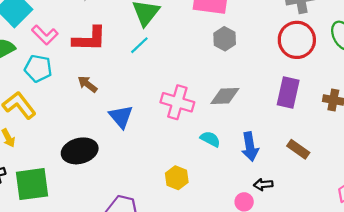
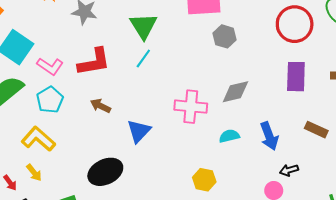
cyan pentagon: (38, 68) -> (50, 100), turned -30
blue triangle: (121, 117) -> (139, 131), turned 35
cyan semicircle: (210, 139) -> (229, 136), turned -30

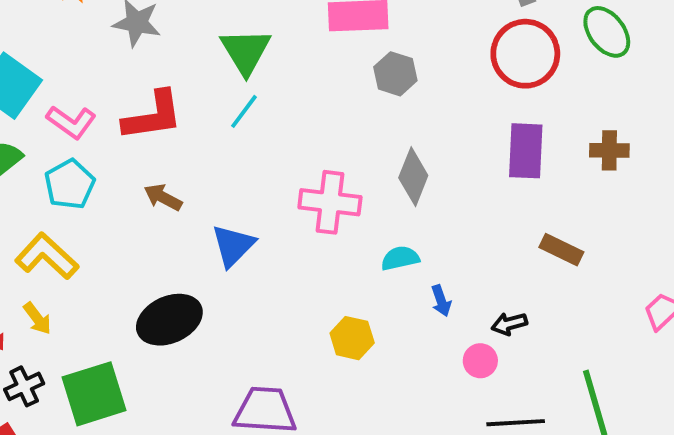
gray diamond: (235, 92) -> (413, 177), turned -56
blue arrow: (269, 136) -> (441, 301), moved, size x0.6

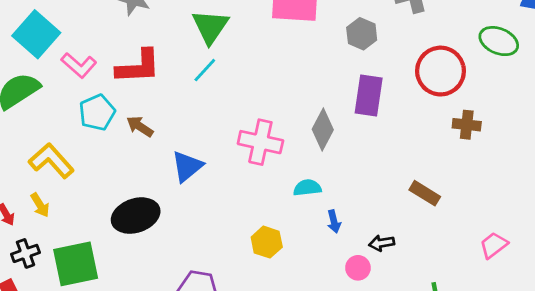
green ellipse: (607, 32) -> (499, 41), moved, turned -36
red circle: (525, 54) -> (441, 71), moved
gray hexagon: (395, 74) -> (362, 34), moved
purple rectangle: (526, 151) -> (369, 95), moved
cyan pentagon: (70, 184) -> (97, 112), moved

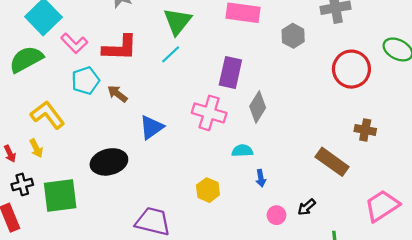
purple rectangle: (369, 95) -> (230, 72), moved
brown cross: (467, 125) -> (365, 130), moved
brown rectangle: (425, 193) -> (332, 162), size x1.4
black arrow: (382, 243) -> (307, 207), moved, turned -36
pink trapezoid: (494, 245) -> (382, 206), size x1.6

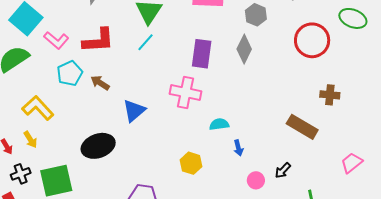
gray diamond: (258, 107) -> (244, 49), moved
pink trapezoid: (382, 206) -> (352, 163), size x0.7

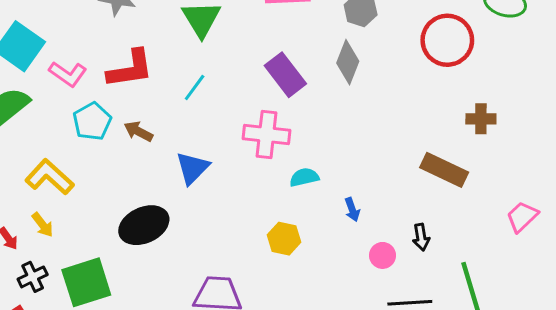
cyan line: (145, 42) -> (195, 88), moved
purple rectangle: (202, 54) -> (285, 75), turned -40
cyan semicircle: (219, 124) -> (304, 177), moved
black arrow: (283, 170) -> (421, 237), turned -48

